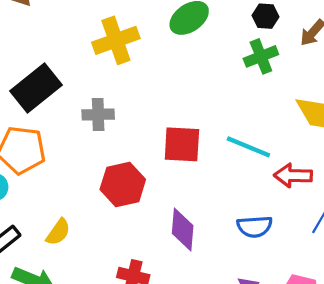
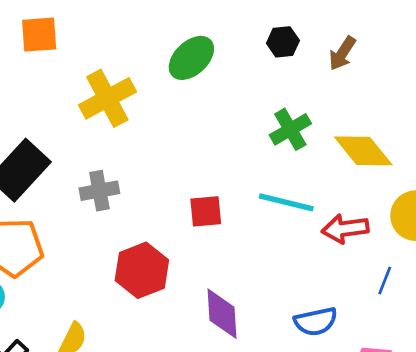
green cross: (261, 56) -> (290, 129), moved
red square: (182, 144) -> (206, 211), size x0.7
blue semicircle: (255, 227) -> (316, 321), moved

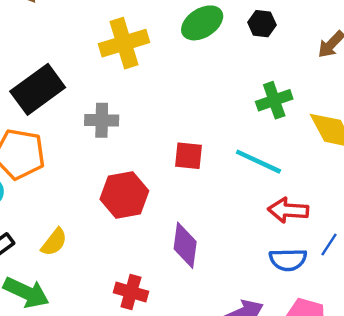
black hexagon: (283, 42) -> (262, 24), moved
red arrow: (345, 229) -> (288, 210), moved
blue semicircle: (316, 321) -> (288, 260), moved

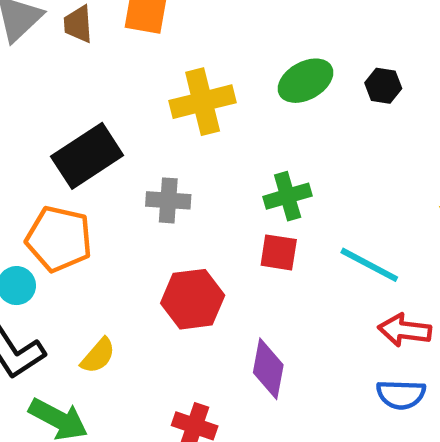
green cross: (274, 100) -> (288, 196), moved

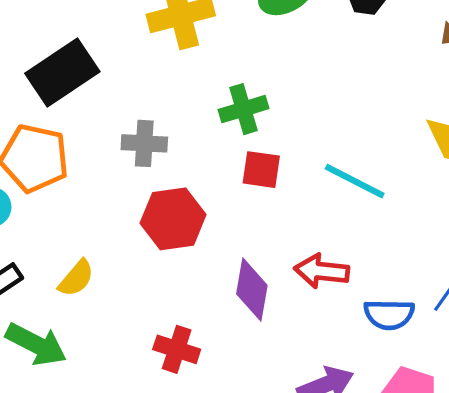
green cross: (288, 196) -> (243, 109), moved
gray cross: (168, 200) -> (144, 143), moved
red arrow: (405, 330) -> (322, 271), moved

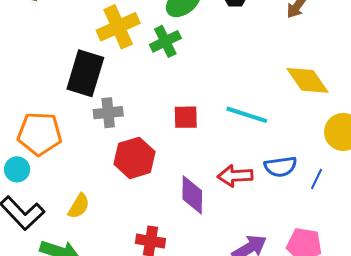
black rectangle: (62, 72) -> (85, 73), moved, turned -30
green cross: (243, 109) -> (165, 41), moved
blue semicircle: (389, 314) -> (281, 167), moved

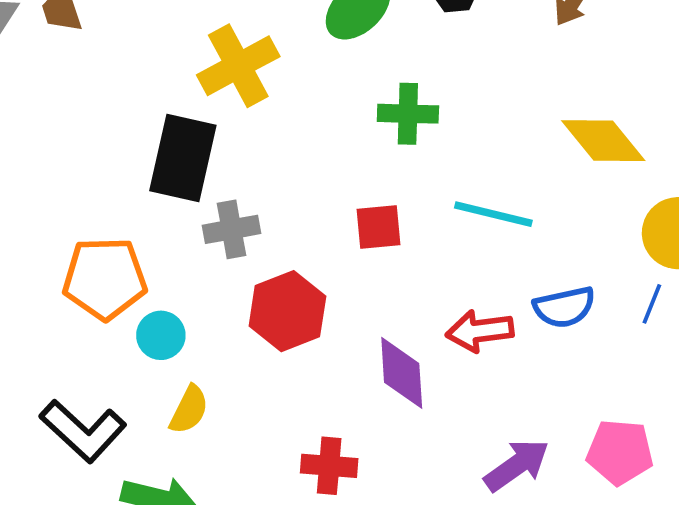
green cross: (165, 41) -> (408, 114), moved, turned 32
cyan circle: (17, 169) -> (161, 335), moved
blue line: (316, 179) -> (652, 304), moved

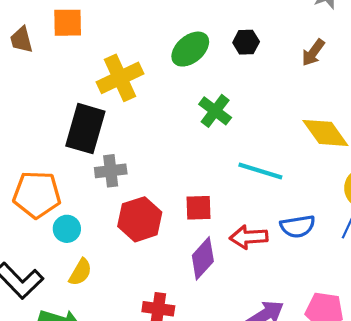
green cross: (408, 114) -> (215, 111), turned 32
red square: (379, 227) -> (198, 208), moved
purple diamond: (402, 373) -> (203, 258), turned 42

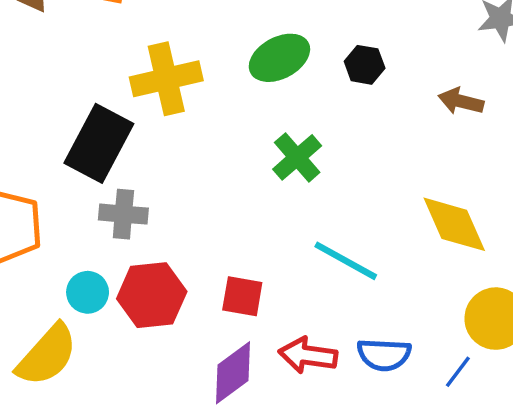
brown arrow: (313, 53) -> (461, 101), turned 56
cyan circle: (67, 229) -> (88, 292), moved
yellow semicircle: (80, 272) -> (47, 355), size x1.6

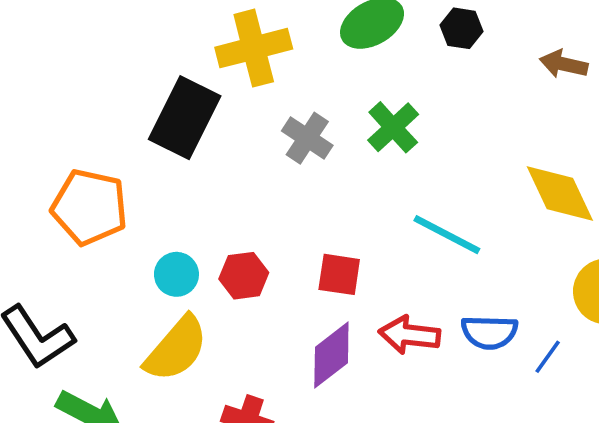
gray cross: (123, 214) -> (307, 138), moved, turned 30
red hexagon: (152, 295) -> (244, 276), size x0.7
yellow semicircle: (47, 355) -> (176, 349), moved
blue line: (458, 372) -> (548, 357), moved

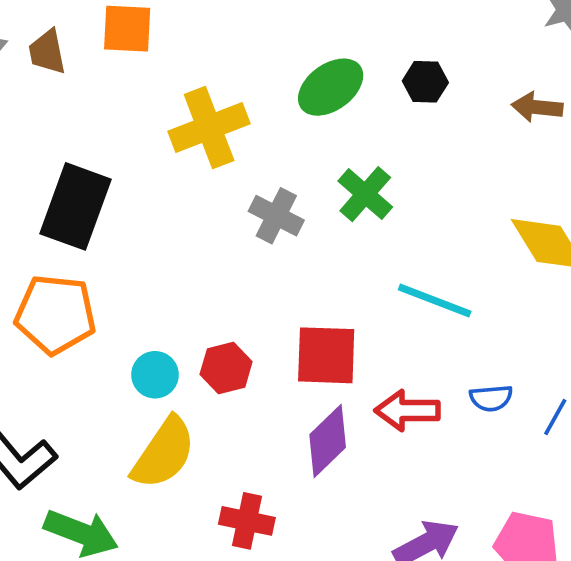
black rectangle: (185, 118) -> (75, 206), moved
red square: (339, 274) -> (326, 355), size x1.4
blue semicircle: (489, 332) -> (491, 398), size x0.7

